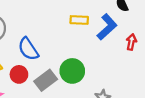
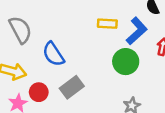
green circle: (72, 71) -> (126, 62), moved
red circle: (19, 74) -> (39, 92), moved

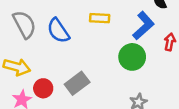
yellow rectangle: (107, 24) -> (100, 18), moved
blue semicircle: (53, 54) -> (58, 31), moved

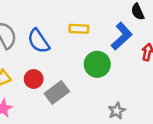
green circle: (132, 57) -> (97, 64), moved
red circle: (43, 88) -> (34, 79), moved

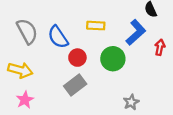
red circle: (34, 79) -> (77, 58), moved

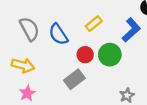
yellow rectangle: (96, 26) -> (94, 24), turned -42
red circle: (77, 58) -> (85, 55), moved

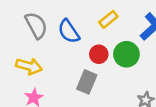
gray rectangle: (74, 79) -> (87, 82), turned -30

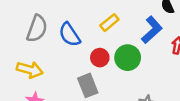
gray semicircle: (36, 25) -> (37, 29), turned 48
gray rectangle: (87, 82) -> (88, 85), turned -45

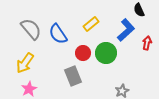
gray semicircle: (37, 29) -> (31, 29), turned -60
yellow arrow: (30, 70) -> (25, 63), turned 110

